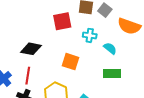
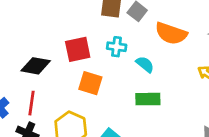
red square: (62, 21) -> (78, 49), moved

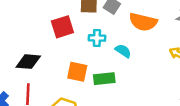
red square: (78, 49) -> (62, 27), moved
green rectangle: (148, 99) -> (104, 79), moved

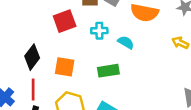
black diamond: (28, 62) -> (32, 57), turned -55
orange square: (77, 72) -> (65, 67), moved

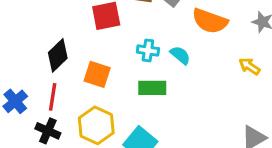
cyan cross: (99, 31) -> (148, 50), moved

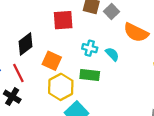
red line: (53, 97) -> (18, 73), turned -42
yellow hexagon: (96, 125) -> (61, 87), moved

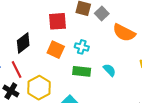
cyan semicircle: (112, 54) -> (109, 70), moved
orange square: (52, 61) -> (56, 50), moved
yellow hexagon: (61, 87) -> (39, 88), moved

